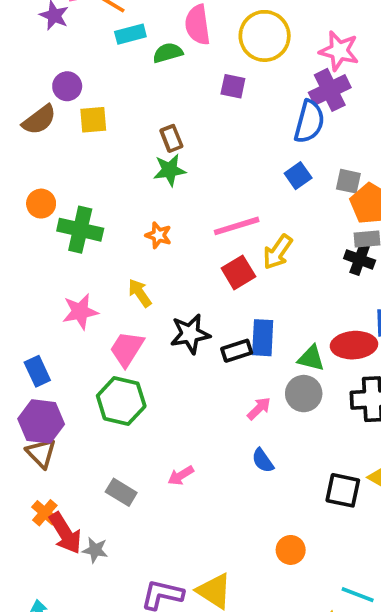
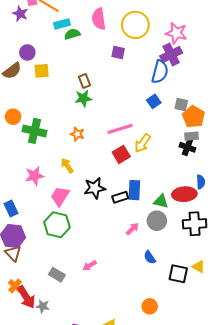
green semicircle: (168, 53) -> (72, 34), moved
blue semicircle: (263, 461) -> (150, 257), moved

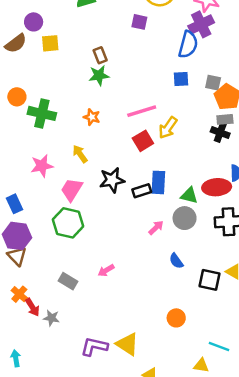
blue square: (154, 101) -> (181, 79), turned 32
red arrow: (26, 297) -> (32, 307), size x0.7

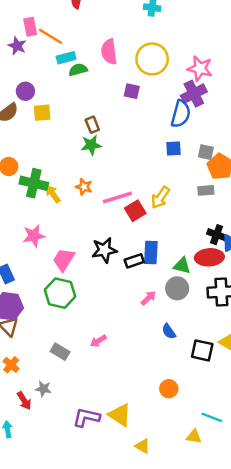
pink line: (142, 111) -> (117, 198), moved
gray rectangle: (225, 119) -> (206, 190), moved
black cross: (220, 133) -> (217, 235), moved
yellow arrow: (80, 154) -> (53, 194), moved
red arrow: (32, 307) -> (24, 401), moved

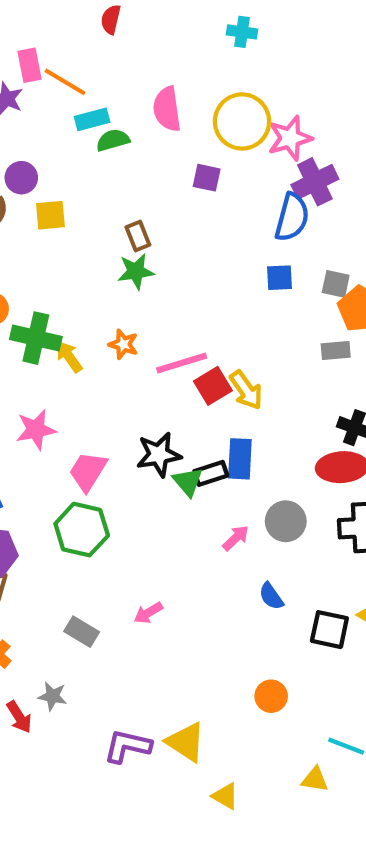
pink star: (200, 69) -> (290, 138), moved, turned -30
yellow arrow: (160, 198) -> (246, 390), moved, turned -70
green triangle: (182, 266) -> (188, 482), moved, turned 36

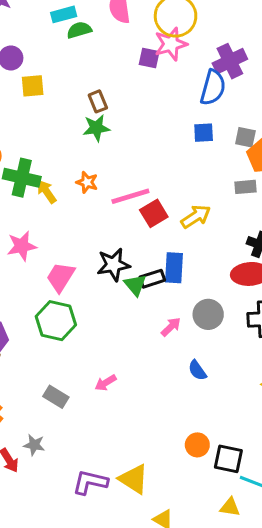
pink star: (290, 138) -> (171, 44), moved
yellow arrow: (246, 390) -> (196, 216), moved, turned -88
black square: (329, 630) -> (228, 459), moved

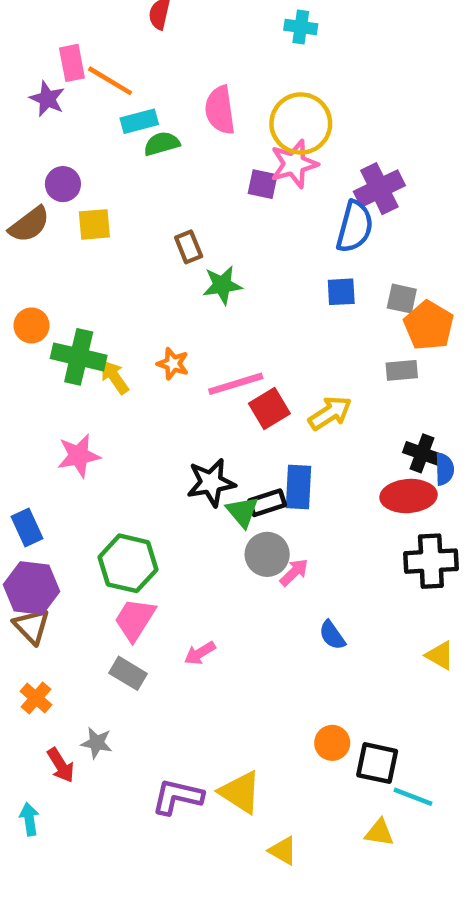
green star: (96, 128) -> (222, 285), moved
pink trapezoid: (61, 277) -> (135, 619), moved
gray circle: (208, 314) -> (267, 554), moved

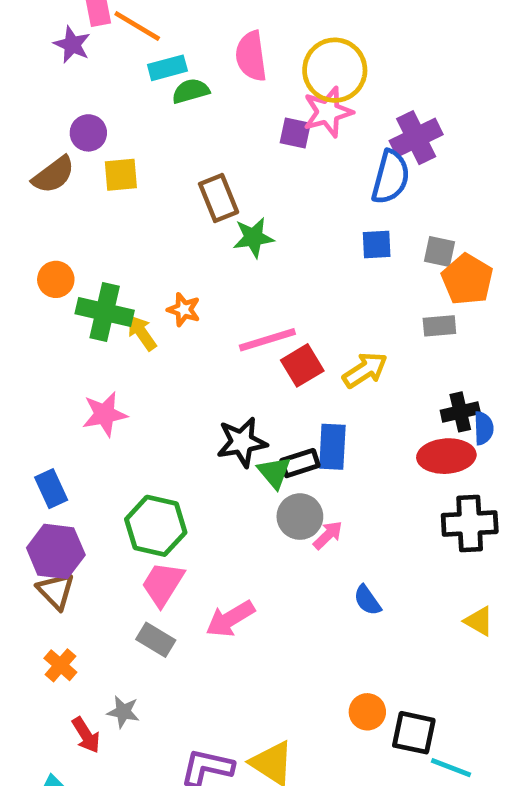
brown rectangle: (189, 247) -> (219, 198), size x1.4
orange star: (173, 364) -> (184, 310), moved
black cross: (422, 453) -> (460, 412), turned -33
pink arrow: (200, 653) -> (230, 619), size x1.5

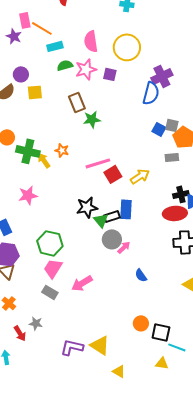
green semicircle: (191, 91) -> (65, 65), moved
pink star: (328, 112) -> (86, 69), moved
blue square: (377, 245) -> (159, 129), moved, turned 32

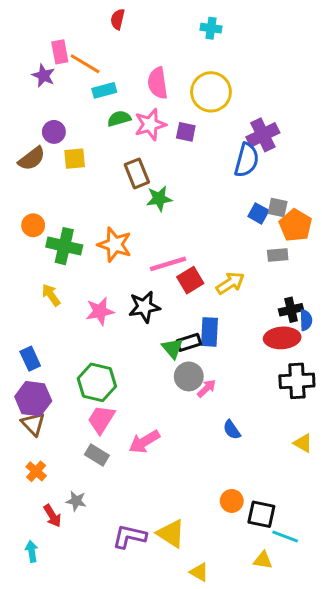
orange star: (62, 150) -> (115, 245), size x1.6
yellow arrow: (44, 160) -> (51, 295), moved
pink star: (28, 195) -> (100, 311), moved
black star: (87, 207) -> (144, 307), moved

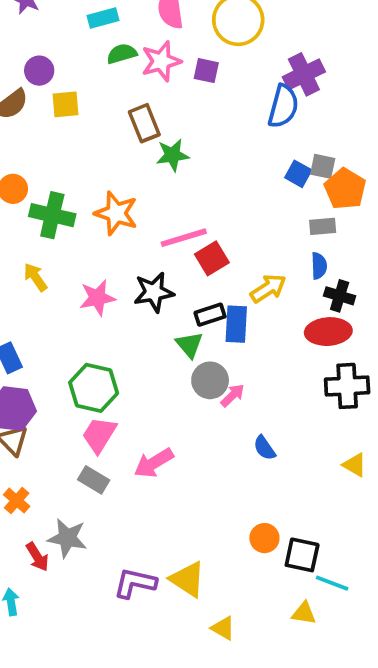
yellow arrow: (230, 283) -> (268, 288), moved
black cross: (291, 310) -> (340, 296), turned 30
blue semicircle: (306, 320) -> (319, 266), moved
black rectangle: (189, 342) -> (210, 315), moved
gray star: (76, 501) -> (67, 538), size x1.5

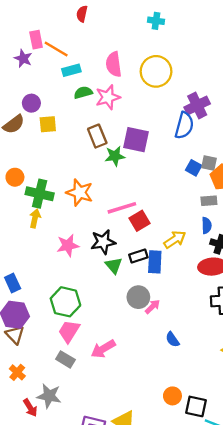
purple square: (206, 71) -> (136, 140), moved, size x1.6
yellow arrow: (35, 277) -> (35, 218), moved, turned 48
green triangle: (189, 345) -> (114, 265), moved

